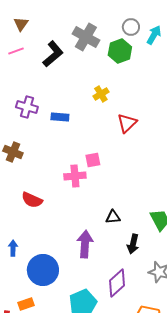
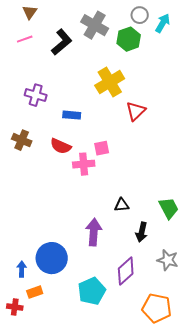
yellow cross: (101, 94) -> (110, 82), size x1.8
blue rectangle: (60, 117) -> (72, 115), moved
red semicircle: (32, 200) -> (61, 146), moved
blue arrow: (13, 248) -> (22, 269), moved

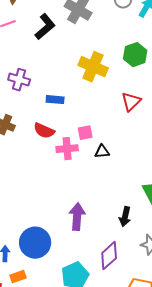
green hexagon: (129, 39) -> (135, 55), moved
yellow cross: (110, 82) -> (93, 67), turned -36
red triangle: (136, 111) -> (131, 102), moved
black triangle: (122, 205) -> (102, 152), moved

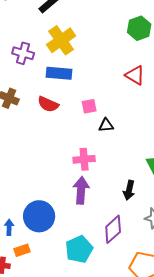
yellow cross: (93, 67) -> (61, 40), moved, turned 32
blue rectangle: (55, 100) -> (59, 73), size x1.4
red triangle: (131, 102) -> (135, 75), turned -45
pink cross: (67, 149) -> (84, 159), moved

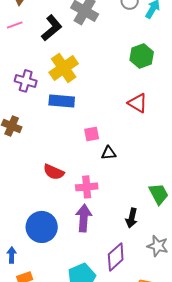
red semicircle: (48, 104) -> (54, 172), moved
blue circle: (39, 216) -> (42, 227), moved

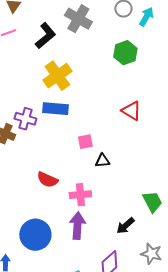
green hexagon: (142, 56) -> (125, 53), moved
purple cross: (26, 81) -> (25, 119), moved
black arrow: (132, 218) -> (125, 226), turned 36

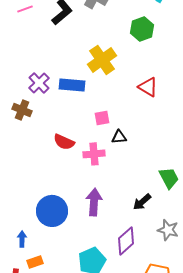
yellow cross: (57, 76) -> (102, 60), moved
purple cross: (25, 119) -> (39, 83), moved, turned 30
red semicircle: (47, 180) -> (64, 142), moved
pink cross: (80, 195) -> (94, 154), moved

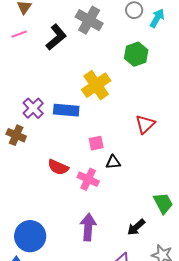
red triangle: (148, 87) -> (145, 124), moved, turned 45
pink cross: (94, 154) -> (88, 179), turned 30
blue circle: (52, 211) -> (30, 236), moved

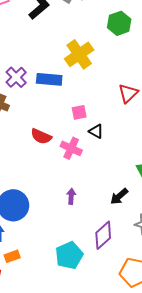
black triangle: (113, 162) -> (96, 131), turned 35
purple arrow: (88, 227) -> (71, 196), size x0.6

